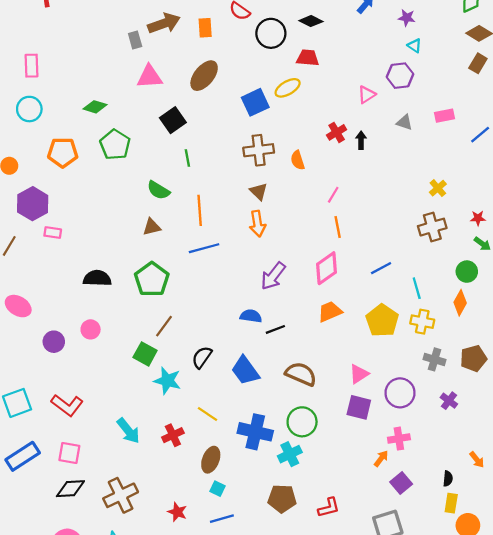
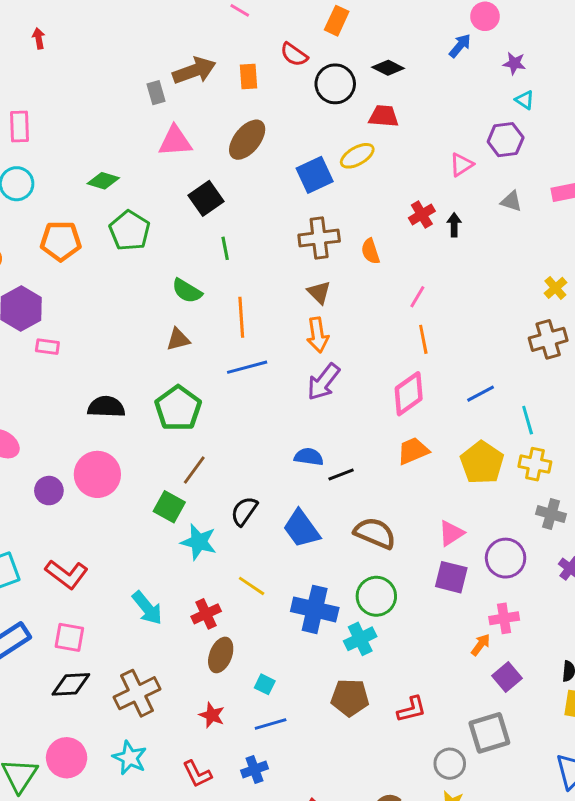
purple arrow: (273, 276) -> (323, 382), moved
pink circle: (91, 329) -> (97, 474), size x1.8
brown ellipse: (211, 460) -> (221, 655), moved

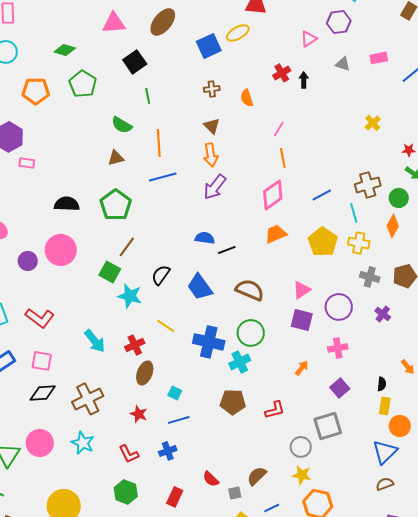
brown cross: (319, 238) -> (212, 89), size x0.6
brown cross: (548, 339) -> (368, 185), moved
orange arrow: (481, 645) -> (302, 368), moved

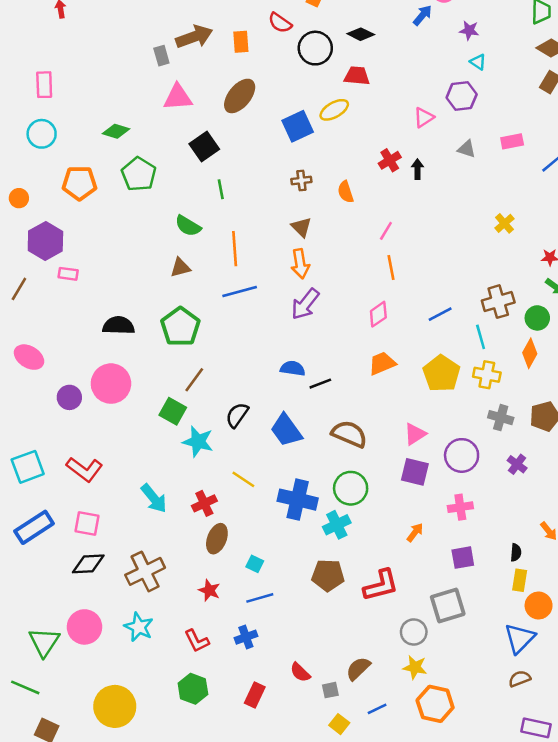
pink diamond: (273, 195) -> (378, 314), size x0.7
purple square: (340, 388) -> (463, 558), turned 30
red L-shape: (275, 410) -> (381, 585), size x1.4

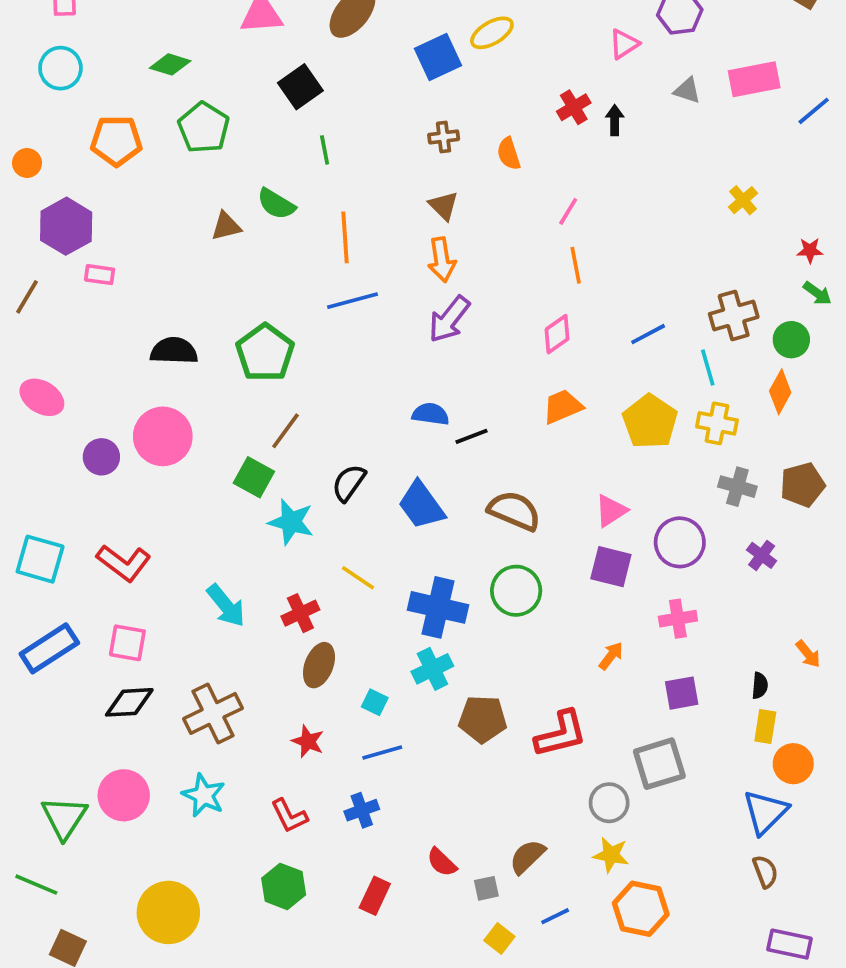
pink rectangle: (512, 141) -> (754, 79), size x1.5
brown triangle: (180, 268) -> (226, 226), moved
cyan square: (28, 467) -> (40, 559), turned 36
cyan cross: (337, 525) -> (432, 669), moved
brown semicircle: (520, 679) -> (765, 872), turned 90

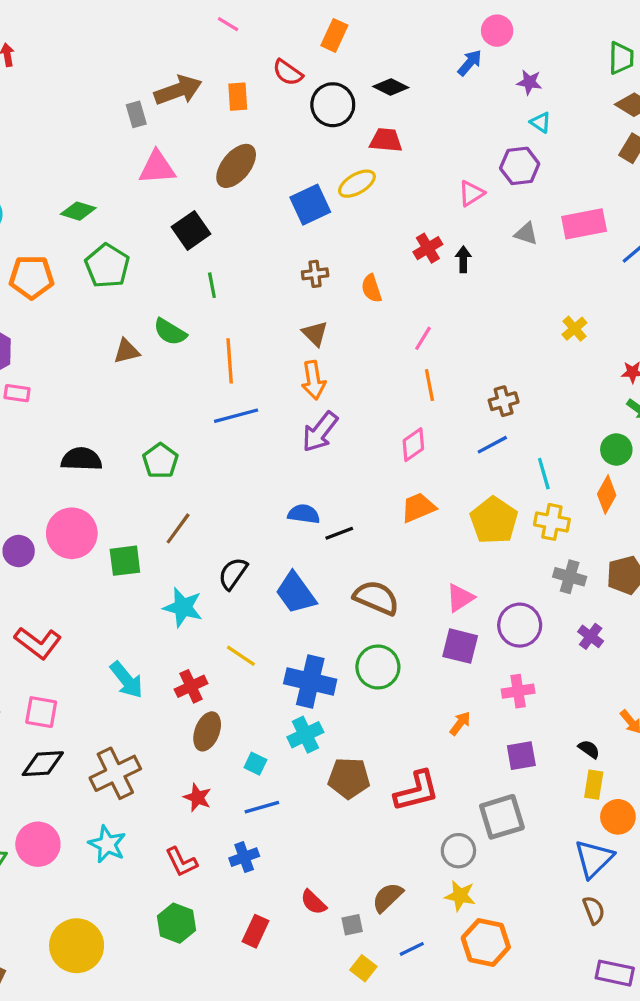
brown cross: (734, 315) -> (504, 401), moved, size x0.7
green pentagon: (265, 353) -> (160, 461), size x0.7
green square: (254, 477) -> (125, 561), moved, turned -36
black semicircle: (760, 686) -> (589, 749), turned -60

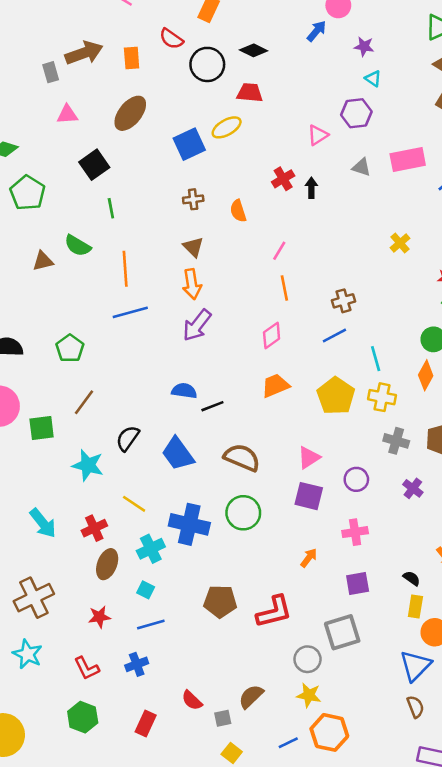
pink triangle: (157, 168) -> (67, 115), size x0.7
purple circle: (520, 625) -> (356, 479), size x0.7
cyan cross: (305, 735) -> (151, 549), moved
red star: (197, 797) -> (99, 617), turned -30
blue line: (412, 949) -> (288, 743), moved

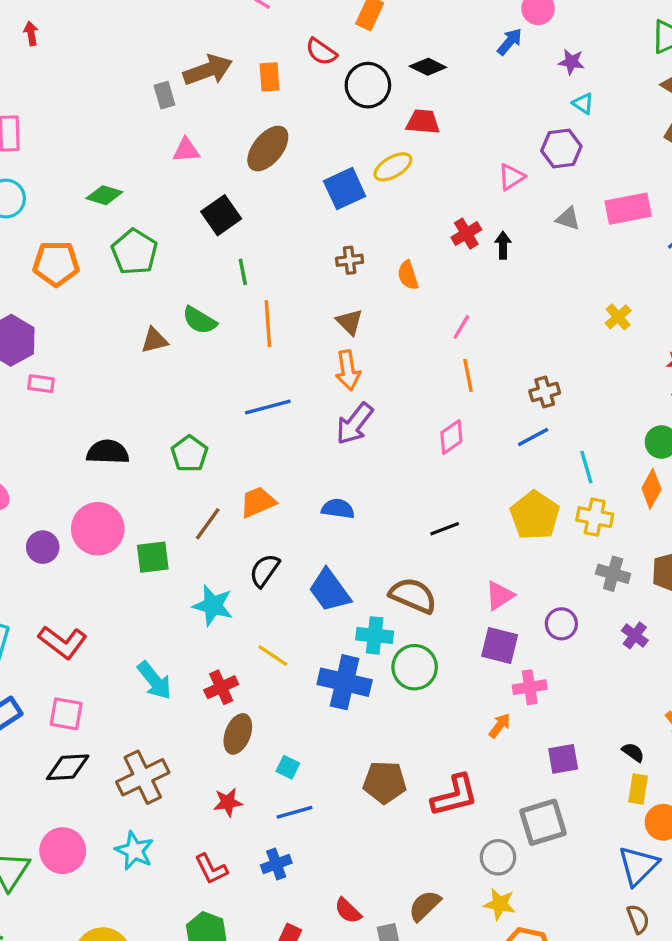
orange line: (125, 269) -> (268, 324), moved
orange trapezoid: (275, 386) -> (258, 502), moved
black line: (212, 406) -> (445, 529), moved
pink cross: (355, 532) -> (530, 687), moved
cyan cross: (151, 549) -> (375, 635), moved, turned 32

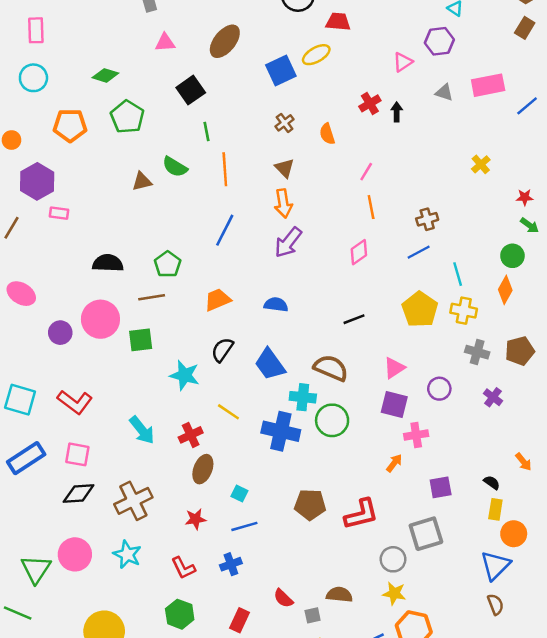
brown cross: (350, 260) -> (285, 123), turned -30
blue line: (268, 407) -> (225, 230), turned -48
brown line: (208, 524) -> (152, 297), moved, turned 45
brown semicircle: (425, 906) -> (339, 595), turned 50

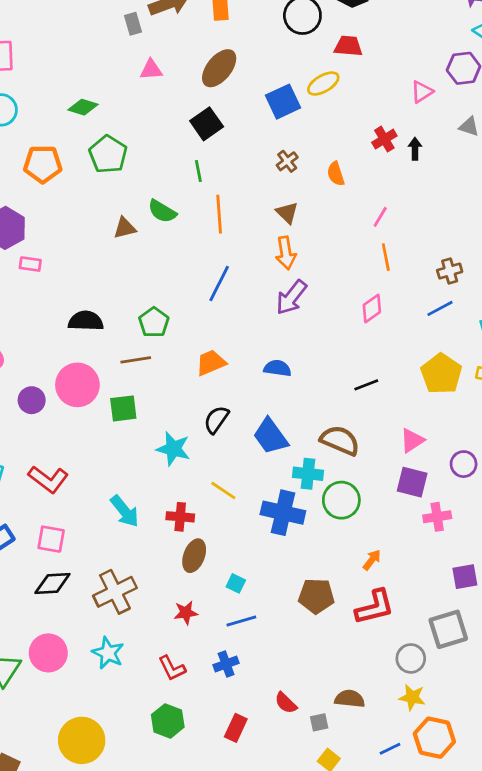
black square: (191, 90) -> (207, 124), moved
red cross: (191, 435) -> (180, 517), turned 30
orange arrow: (394, 463) -> (372, 560), moved

